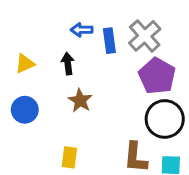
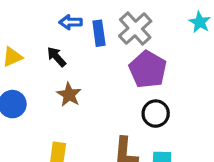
black arrow: (68, 64) -> (56, 57), turned -35
black circle: (165, 119) -> (156, 114), size x0.7

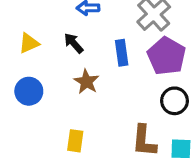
blue rectangle: (99, 33) -> (122, 53), moved

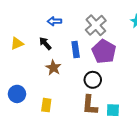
blue circle: (29, 91) -> (17, 94), moved
black circle: (175, 101) -> (93, 80), moved

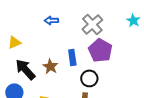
black arrow: (45, 43) -> (25, 69), moved, size x1.6
blue rectangle: (76, 49) -> (72, 57), moved

